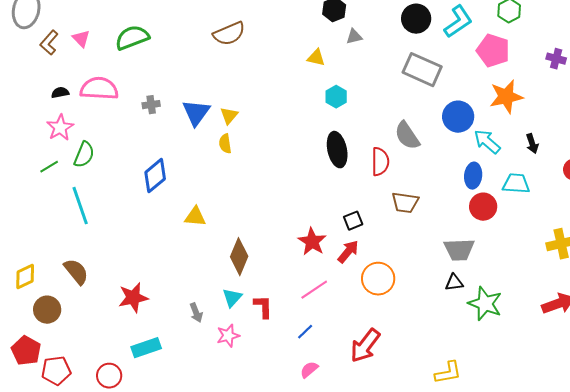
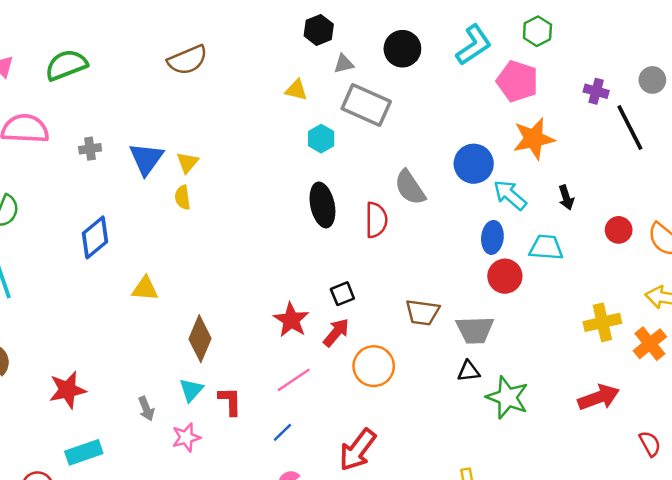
black circle: (416, 19) -> (402, 49), moved
gray rectangle: (422, 70) -> (366, 105), moved
brown trapezoid: (405, 203) -> (422, 312), moved

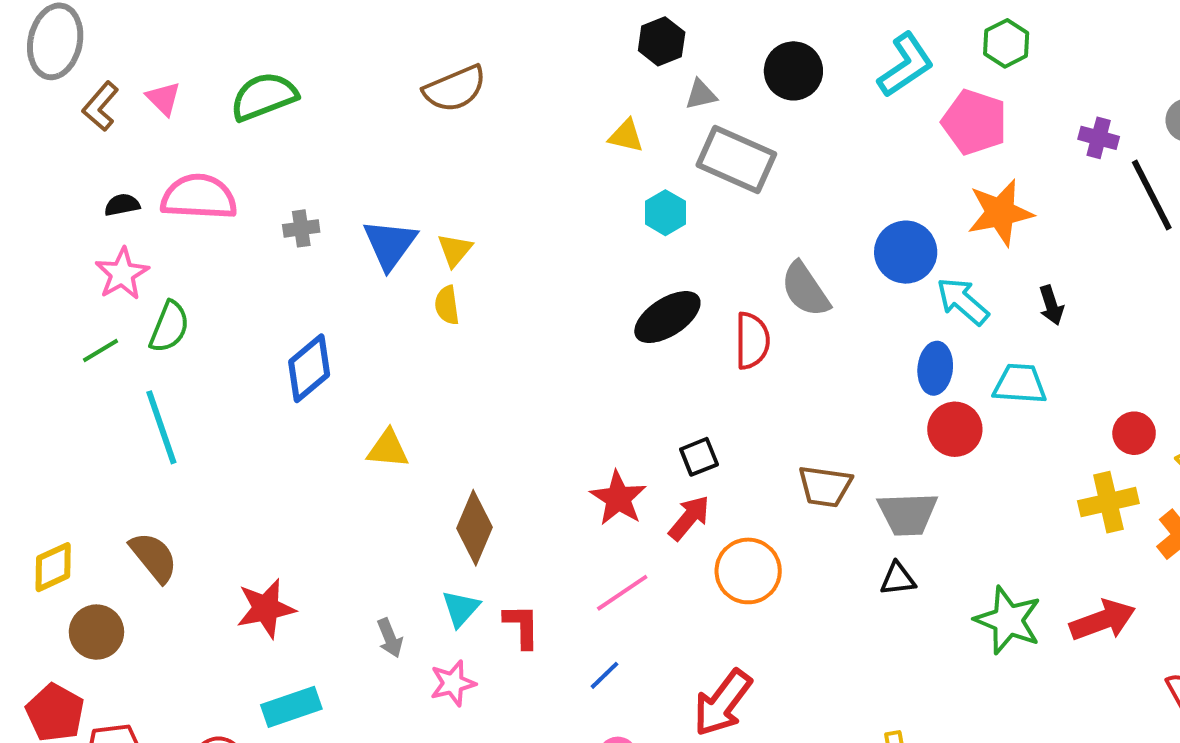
black ellipse: (322, 205) -> (667, 317), turned 69
red circle: (619, 230) -> (1134, 433), moved
green star: (507, 397) -> (1008, 620), moved

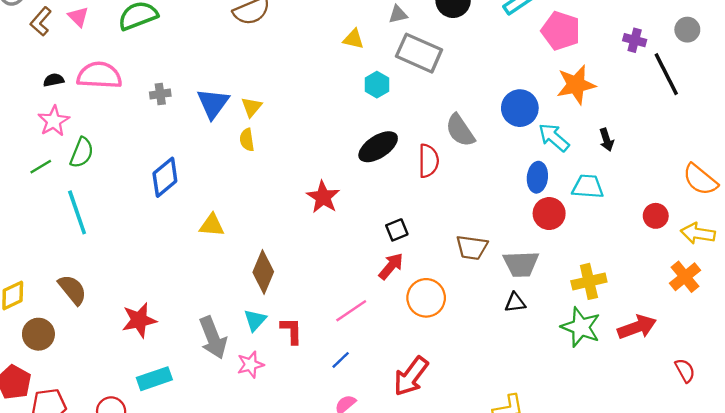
red star: (618, 498) -> (323, 197), moved
yellow cross: (1108, 502) -> (589, 281), moved
gray arrow: (390, 638) -> (213, 338), size x1.8

